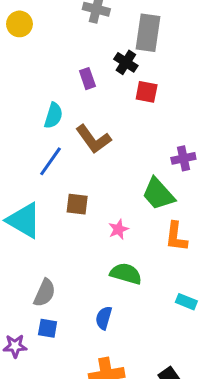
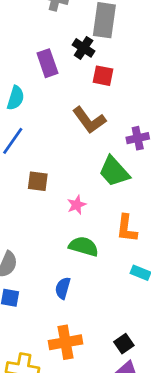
purple rectangle: (87, 79) -> (47, 63), size x1.4
brown L-shape: (93, 139) -> (89, 120), moved
orange L-shape: (176, 237) -> (127, 228), moved

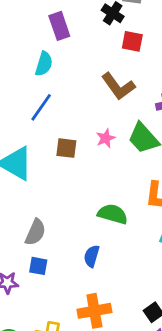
purple rectangle: (47, 63) -> (59, 26), moved
pink star: (77, 205) -> (106, 138), moved

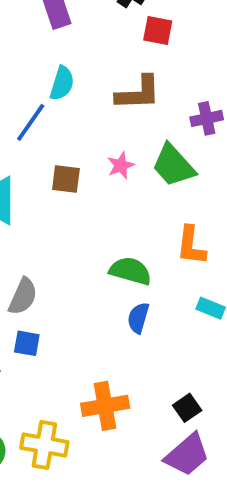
cyan semicircle: (44, 64) -> (62, 83), moved
brown L-shape: (118, 86) -> (138, 93), turned -56
blue semicircle: (92, 256) -> (138, 318), moved

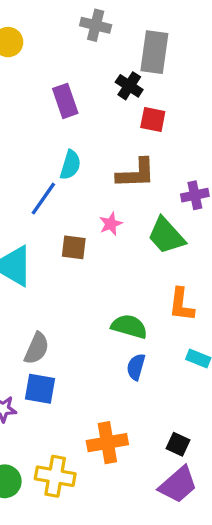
pink star: (121, 165) -> (111, 224), moved
blue square: (27, 343) -> (40, 389), size x1.4
black square: (187, 408) -> (178, 444), turned -30

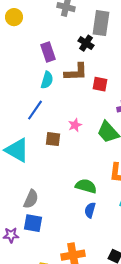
red square: (153, 119) -> (100, 84), moved
cyan semicircle: (70, 165) -> (47, 80), moved
brown L-shape: (136, 173) -> (76, 72), moved

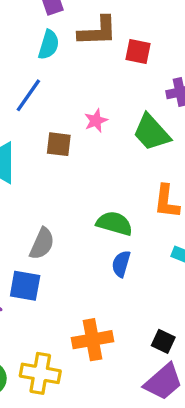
gray semicircle: (31, 199) -> (42, 244), moved

